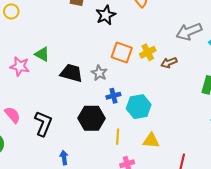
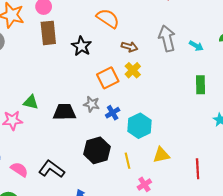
gray arrow: (189, 31) -> (167, 38), turned 115
orange square: (122, 53) -> (108, 78), turned -30
brown arrow: (169, 63) -> (130, 47), moved, turned -126
blue cross: (113, 96) -> (113, 113), moved
black L-shape: (43, 124) -> (52, 169), turned -60

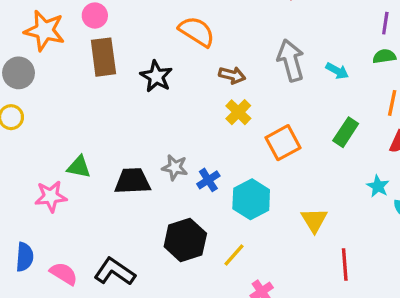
orange square: (108, 78) -> (283, 143), moved
green rectangle: (201, 85) -> (346, 132), turned 36
yellow triangle: (161, 155) -> (314, 220), moved, turned -48
yellow line: (128, 161) -> (234, 255), turned 56

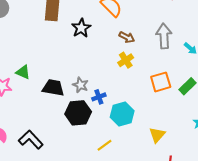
orange square: (283, 143) -> (161, 82), moved
black hexagon: (185, 240) -> (78, 113), moved

